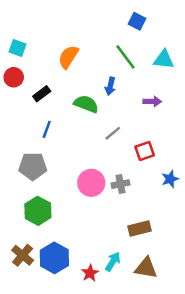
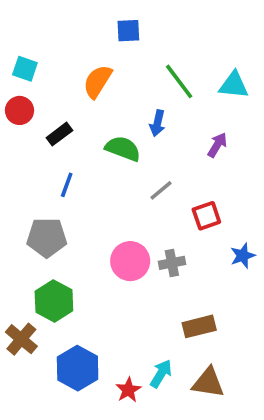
blue square: (137, 21) -> (128, 31), moved, turned -30
purple arrow: (152, 101) -> (217, 145), turned -60
brown cross: (23, 255) -> (21, 339), moved

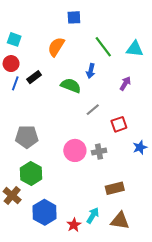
blue line: (67, 185) -> (15, 83), moved

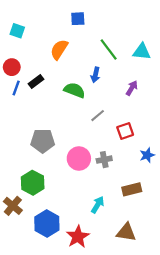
cyan square: (14, 39) -> (17, 31), moved
gray pentagon: (27, 137) -> (43, 141), moved
brown rectangle: (115, 188) -> (132, 189), moved
cyan arrow: (93, 215) -> (98, 205), moved
red star: (74, 225) -> (78, 237), size x1.5

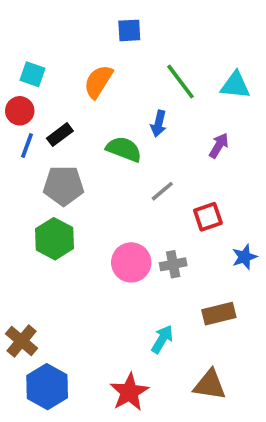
cyan square: (17, 31) -> (33, 74), moved
gray pentagon: (43, 141) -> (64, 186), moved
green hexagon: (33, 183) -> (54, 239), moved
blue hexagon: (47, 223) -> (47, 387), moved

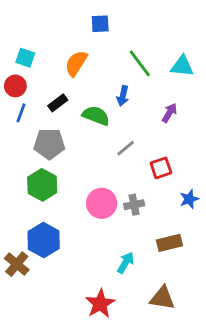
black rectangle: (60, 135) -> (58, 103), moved
blue hexagon: (47, 387) -> (44, 240), moved

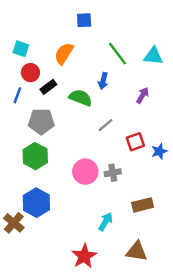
red circle: (15, 86) -> (30, 73), moved
blue star: (189, 199) -> (159, 151), moved

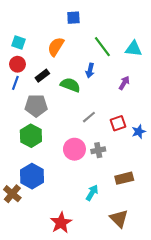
red circle: (30, 73) -> (17, 64), moved
gray line: (106, 125) -> (89, 117), moved
brown triangle: (137, 251) -> (119, 219), turned 36
red star: (84, 256) -> (61, 223), moved

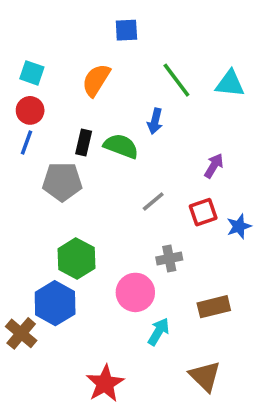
black rectangle: (42, 76) -> (84, 143), moved, turned -40
purple arrow: (124, 83) -> (214, 166), moved
green hexagon: (31, 136) -> (76, 259), moved
pink circle: (74, 149) -> (135, 292), moved

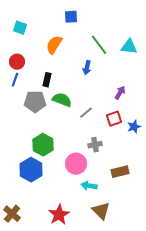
cyan square: (32, 73) -> (20, 28), moved
green semicircle: (121, 146) -> (62, 100), moved
cyan arrow: (159, 332) -> (89, 186), turned -112
brown cross: (21, 333) -> (12, 214), moved
brown triangle: (205, 376) -> (101, 211), moved

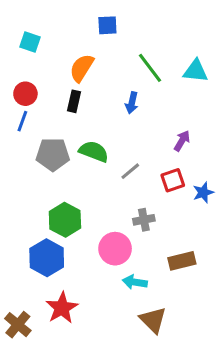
black rectangle: (47, 80) -> (74, 101), moved
red star: (59, 215) -> (62, 308), moved

